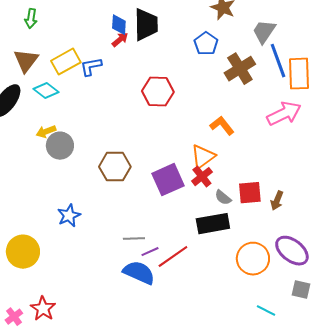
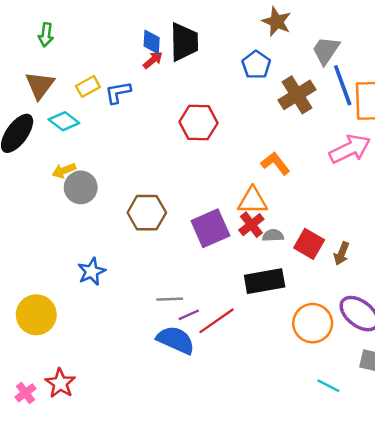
yellow rectangle: (66, 62) -> (88, 86), size x0.7
orange triangle: (203, 157) -> (253, 201), turned 36
red square: (250, 193) -> (309, 244), turned 35
gray semicircle: (223, 198) -> (273, 235), moved, turned 138

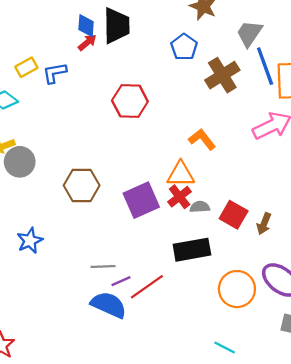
cyan line: (328, 386) -> (225, 348), moved

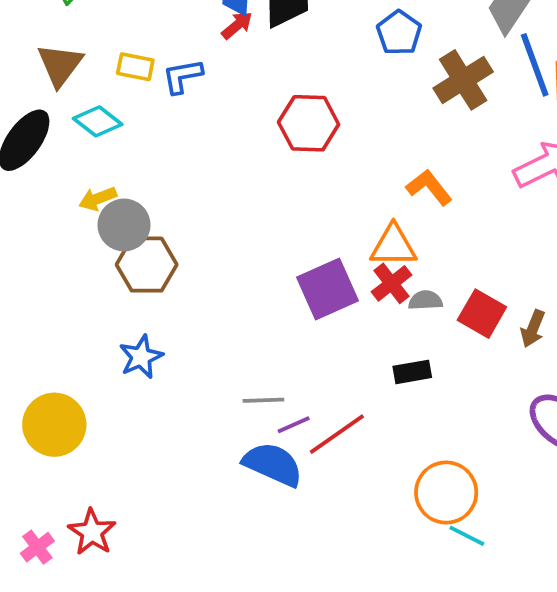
yellow rectangle: (26, 67) -> (135, 67), turned 40
brown hexagon: (82, 185) -> (147, 265), moved
black rectangle: (192, 250) -> (412, 372), size x0.6
orange circle: (237, 289) -> (446, 492), moved

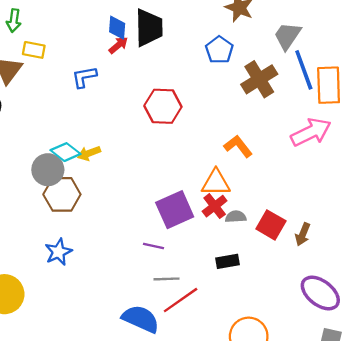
yellow rectangle: (135, 67) -> (34, 50), moved
cyan diamond: (98, 121) -> (65, 152), moved
yellow arrow: (98, 199) -> (89, 153), moved
gray line: (263, 400) -> (166, 279), moved
purple line: (294, 425) -> (154, 246), moved, turned 36

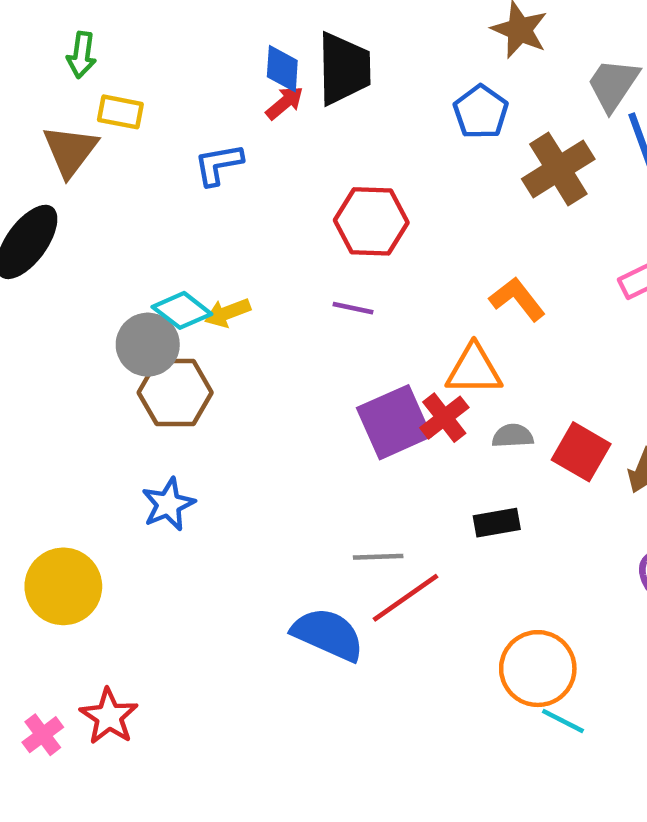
red cross: (215, 206) -> (444, 418), moved
purple line: (154, 246) -> (353, 308), moved

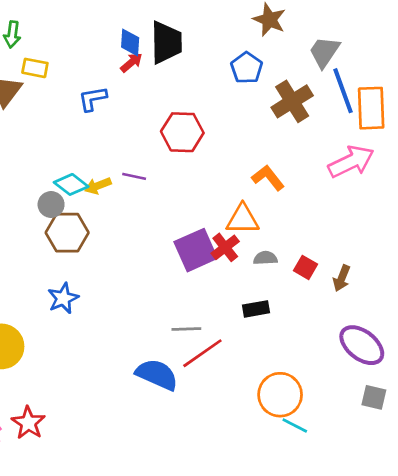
purple line: (353, 308) -> (134, 176), moved
gray circle: (148, 345) -> (51, 205), size x0.7
red square: (581, 452) -> (306, 267), size x0.7

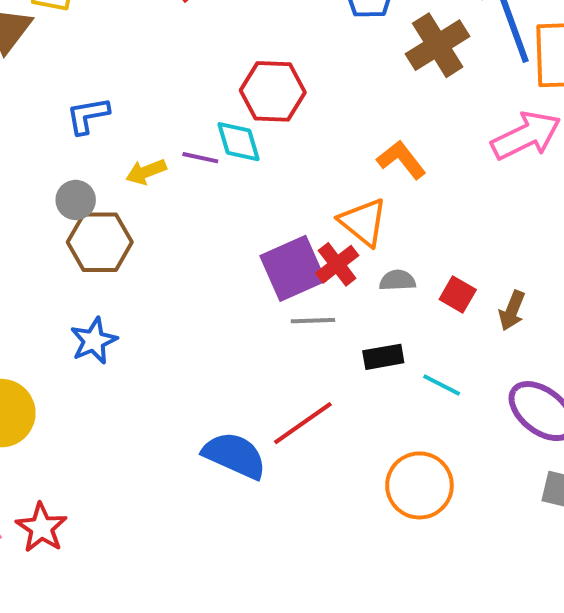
blue L-shape: (93, 99) -> (88, 116), moved
cyan diamond: (71, 184) -> (239, 142), moved, turned 36
orange triangle: (243, 219) -> (363, 222), turned 39
gray line: (186, 329) -> (313, 321), moved
cyan line: (295, 425) -> (442, 385), moved

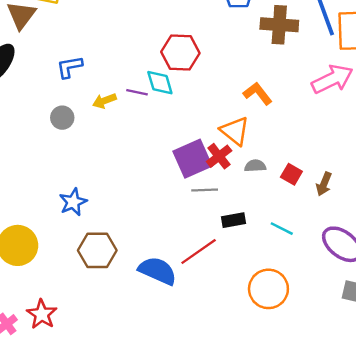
brown cross: (438, 45) -> (279, 25), turned 36
brown hexagon: (100, 242) -> (97, 250), moved
black rectangle: (383, 357) -> (234, 220), moved

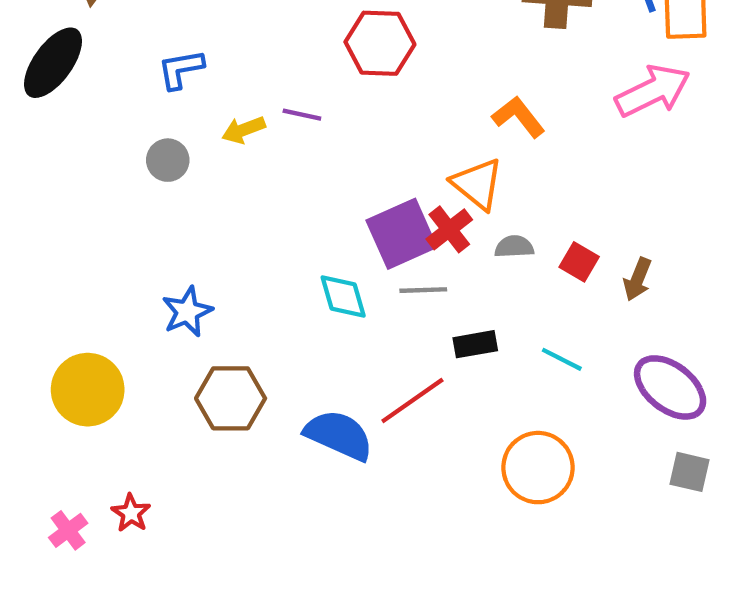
cyan diamond: (160, 83) -> (343, 297), moved
red star: (42, 314) -> (131, 513), size x0.7

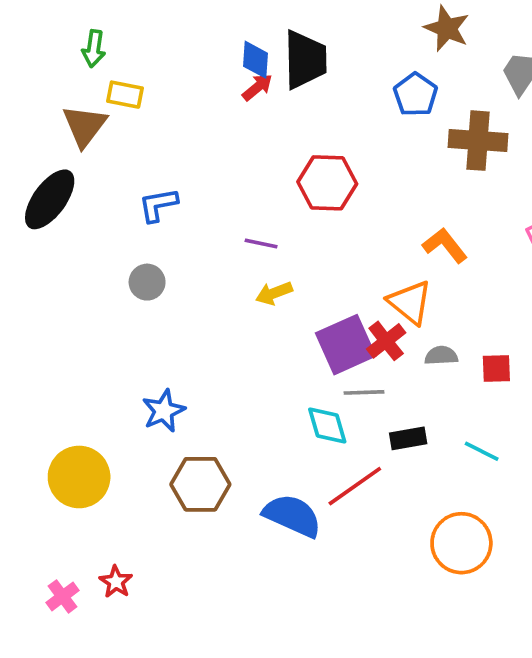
yellow arrow: (244, 130) -> (274, 293), moved
red square: (579, 262) -> (496, 369), turned -32
cyan diamond: (343, 297) -> (327, 425), moved

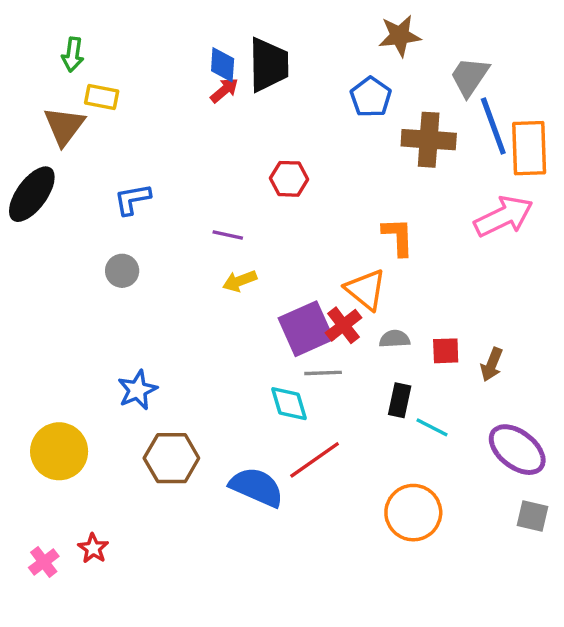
brown star: (447, 28) -> (400, 36), turned -30
red hexagon: (327, 183) -> (289, 179), size x0.7
orange L-shape: (445, 245) -> (398, 237), turned 36
black rectangle: (408, 438) -> (400, 400), moved, turned -68

